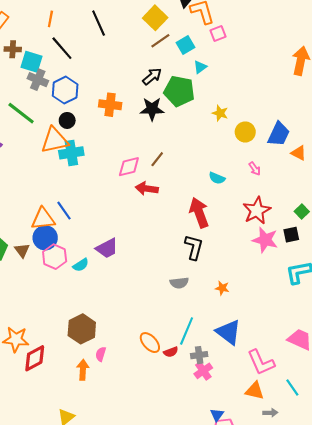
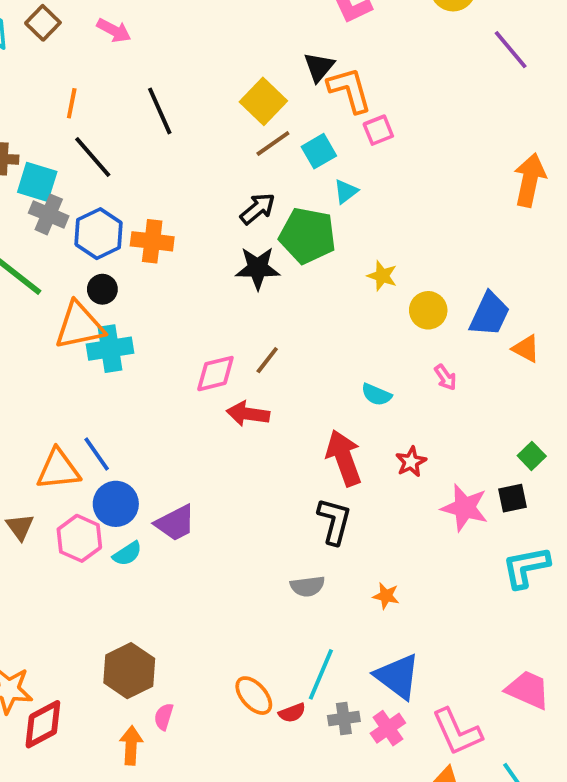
orange cross: (110, 105) -> (152, 241), moved
red star: (257, 211) -> (411, 462), moved, size x0.6
blue circle: (45, 238) -> (116, 504), moved
pink cross: (203, 371) -> (388, 728), moved

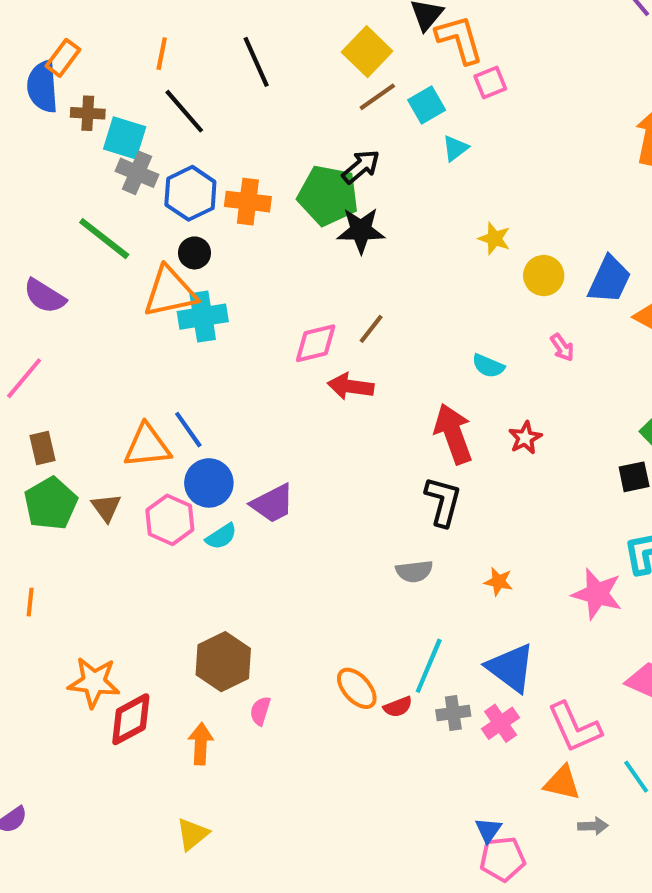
green pentagon: (307, 236) -> (328, 195), moved
pink star: (465, 508) -> (597, 594), moved
orange arrow: (131, 745) -> (201, 744), moved

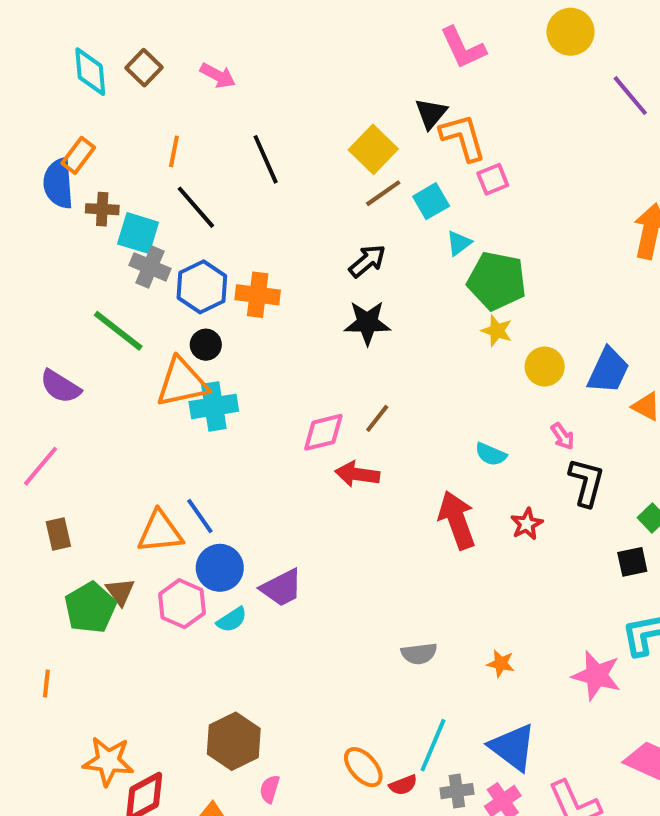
green pentagon: (328, 195) -> (497, 281), moved
black L-shape: (443, 501) -> (586, 482), moved
green pentagon: (51, 503) -> (90, 608), moved

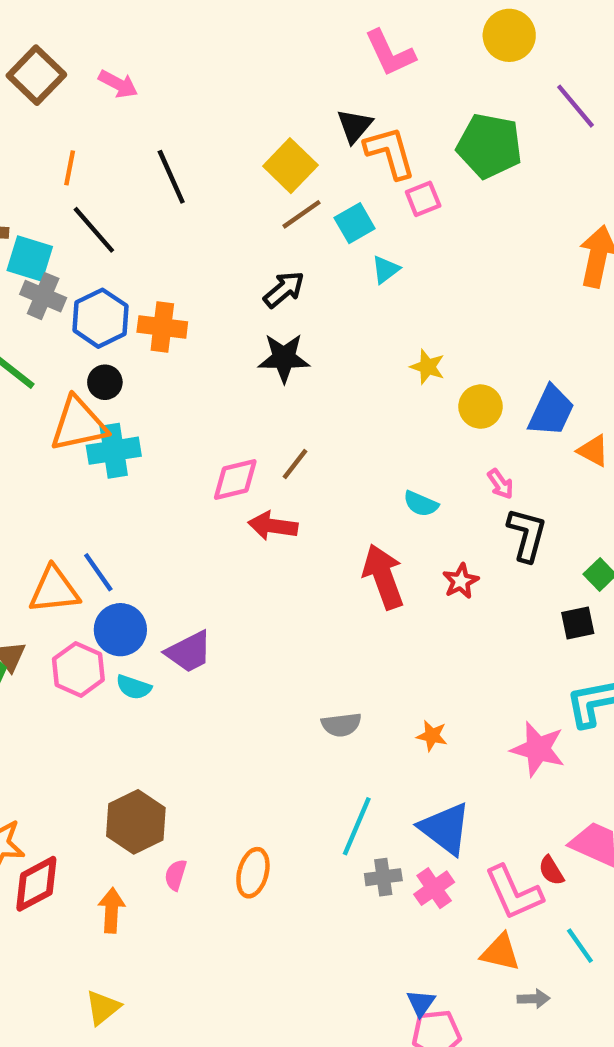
brown square: (144, 68) -> (36, 75), size x1.4
green pentagon: (497, 281) -> (489, 146), moved
cyan semicircle: (232, 620) -> (134, 687), turned 52
orange ellipse: (363, 767) -> (253, 873), moved, turned 57
red semicircle: (403, 785) -> (551, 871), moved, turned 80

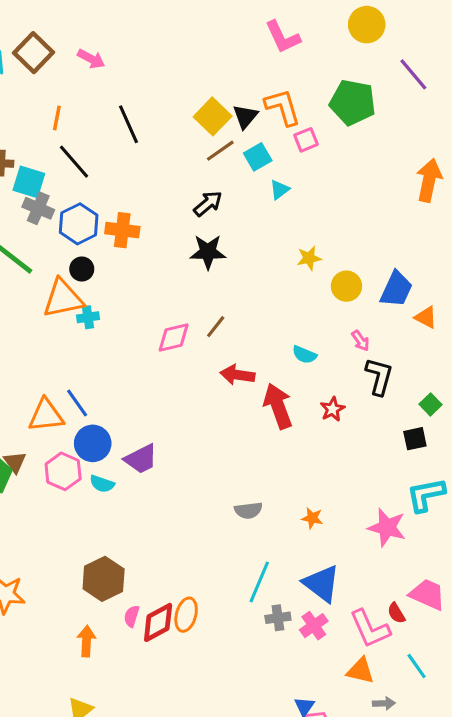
black triangle: (355, 126) -> (245, 116), moved
yellow star: (427, 367) -> (309, 258), turned -30
cyan cross: (114, 451) -> (88, 317), size x0.6
red arrow: (273, 526) -> (237, 375), moved
red diamond: (36, 884) -> (158, 622), moved

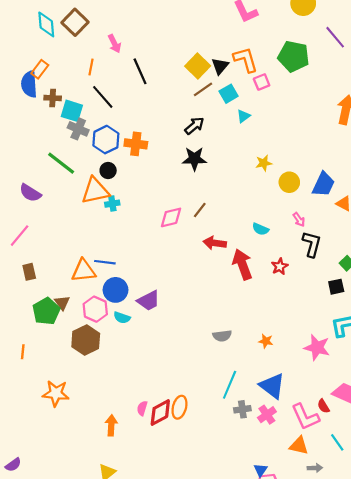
pink arrow: (91, 59) -> (114, 44), moved, turned 36
blue line: (77, 403) -> (105, 262), turned -48
brown hexagon: (104, 579) -> (86, 340), moved

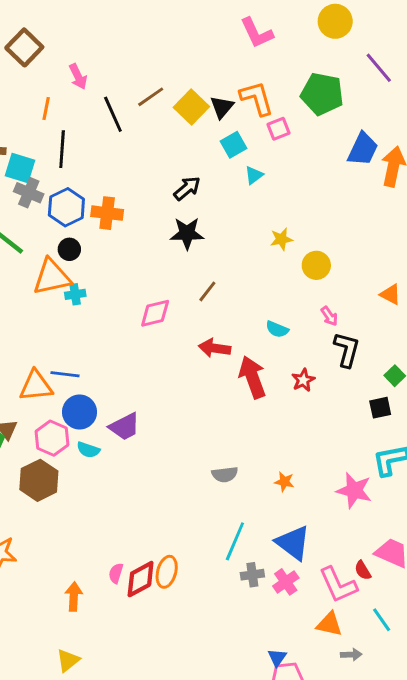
brown line: (203, 89) -> (151, 97), moved
black line: (103, 97) -> (62, 149), turned 45
blue trapezoid: (323, 184) -> (363, 149), moved
brown line: (200, 210) -> (207, 291), moved

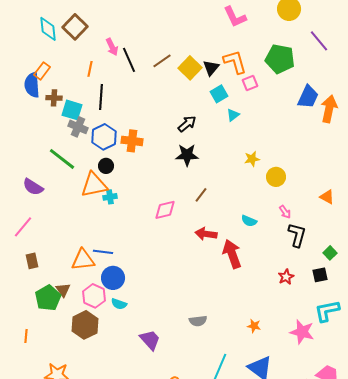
black line: (113, 114) -> (129, 60), moved
red star: (303, 380) -> (286, 277), moved
purple trapezoid: (125, 427) -> (150, 340), moved, turned -105
gray semicircle: (225, 474) -> (198, 321), moved

